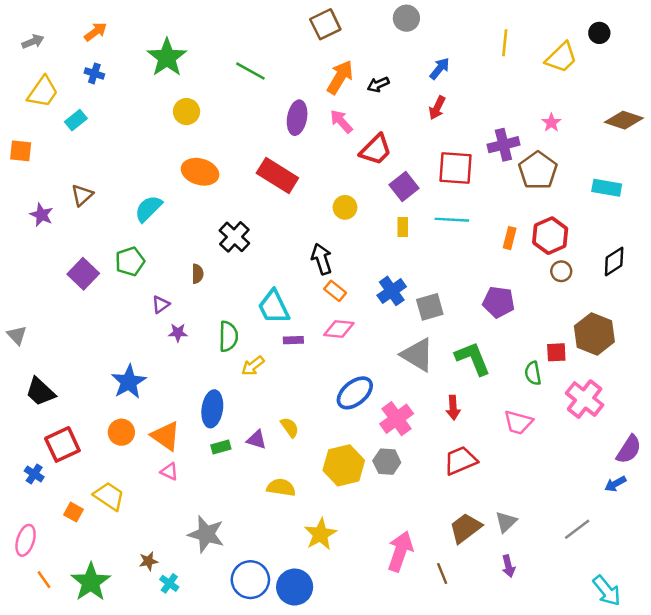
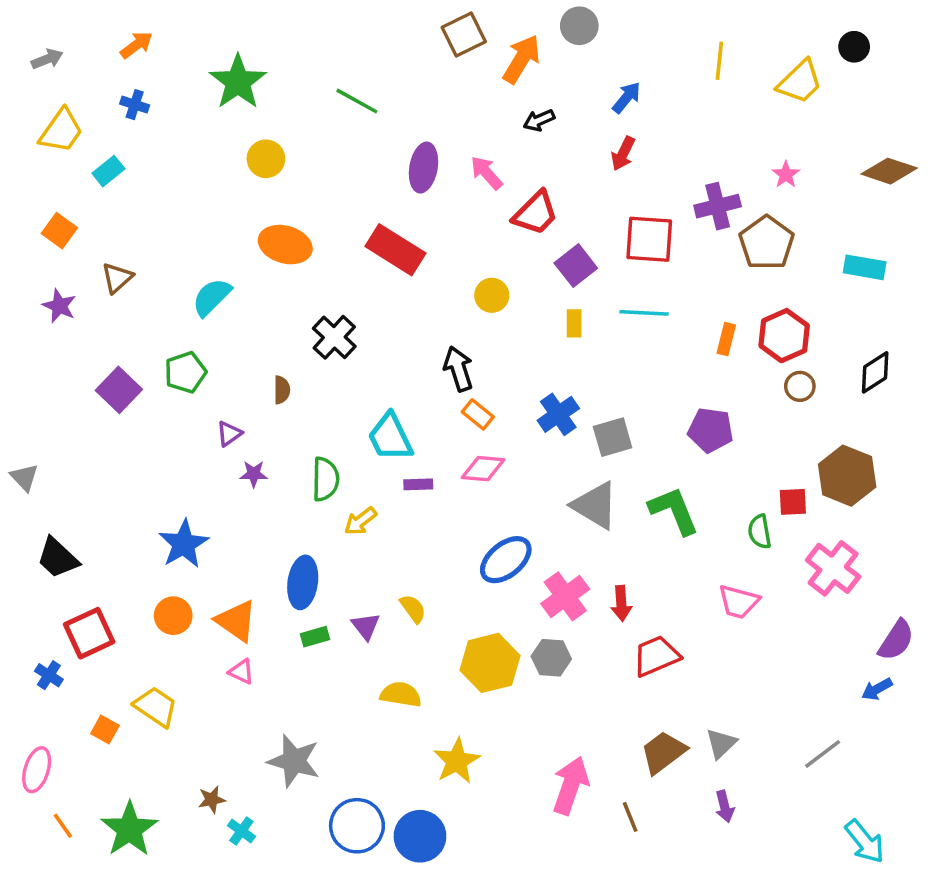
orange arrow: (340, 77) -> (522, 59), moved
orange square: (21, 151) -> (59, 231), moved, turned 30
red arrow: (453, 408) -> (621, 603), moved
purple triangle: (257, 440) -> (366, 626), turned 35

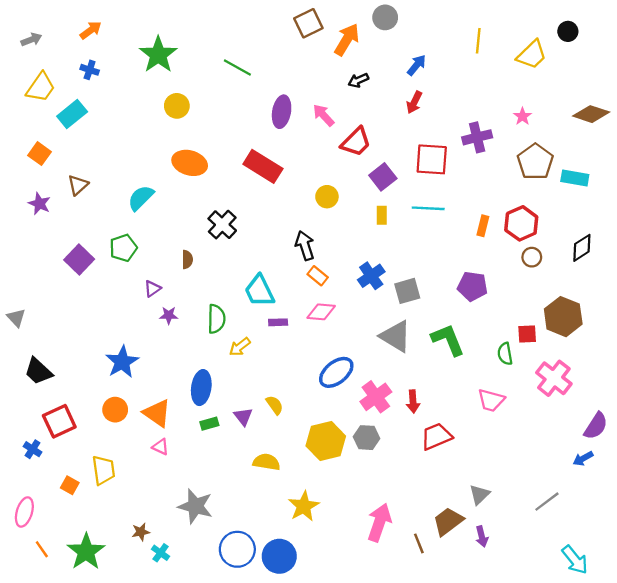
cyan rectangle: (108, 171) -> (72, 114), size x1.4
brown pentagon: (767, 243) -> (535, 162), moved
yellow trapezoid: (156, 707) -> (104, 470), turned 48
brown trapezoid: (663, 752) -> (448, 521), moved

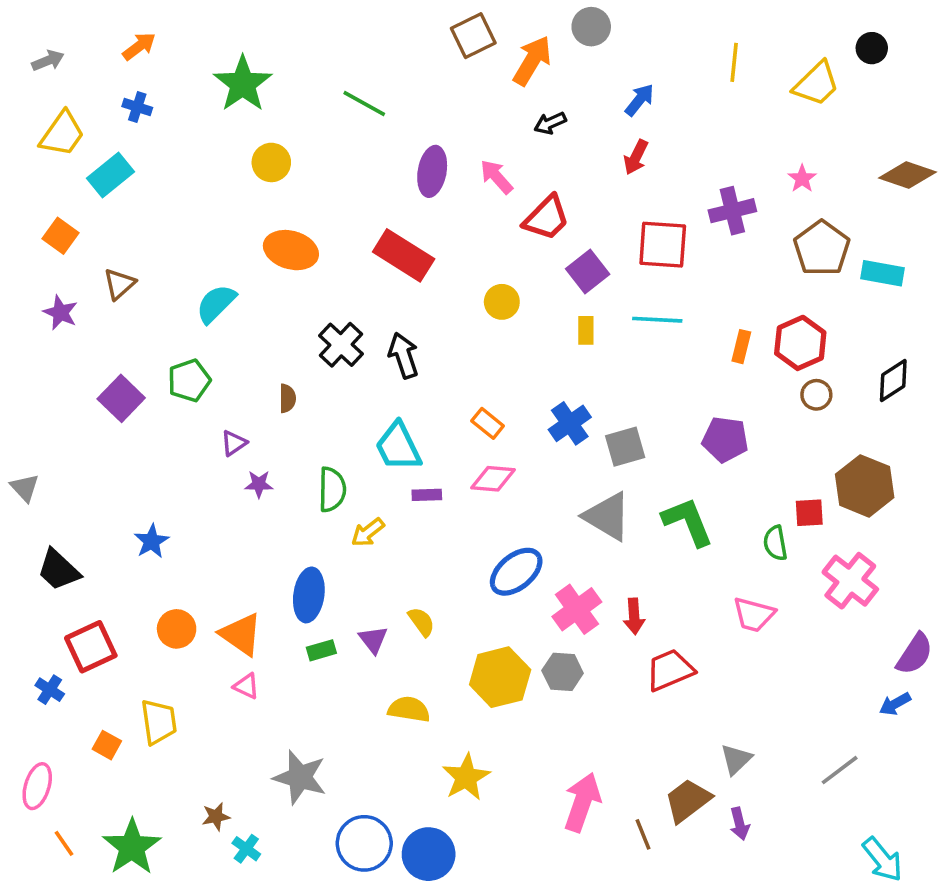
black arrow: (305, 246) -> (404, 355), moved
blue star: (122, 362) -> (152, 541), moved, size x0.7

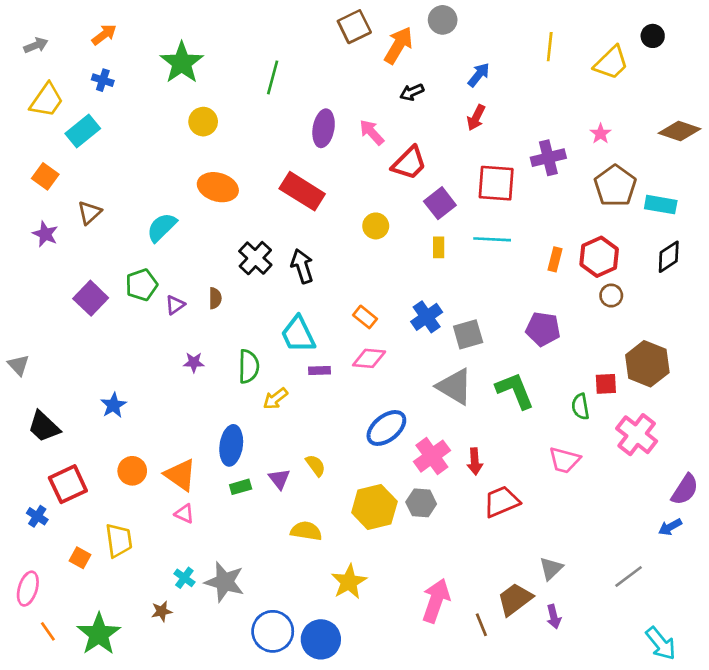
green line: (364, 103) -> (273, 77), turned 76
black diamond: (893, 380) -> (669, 257), moved
purple triangle: (234, 443) -> (175, 305), moved
cyan cross: (246, 849) -> (184, 578), moved

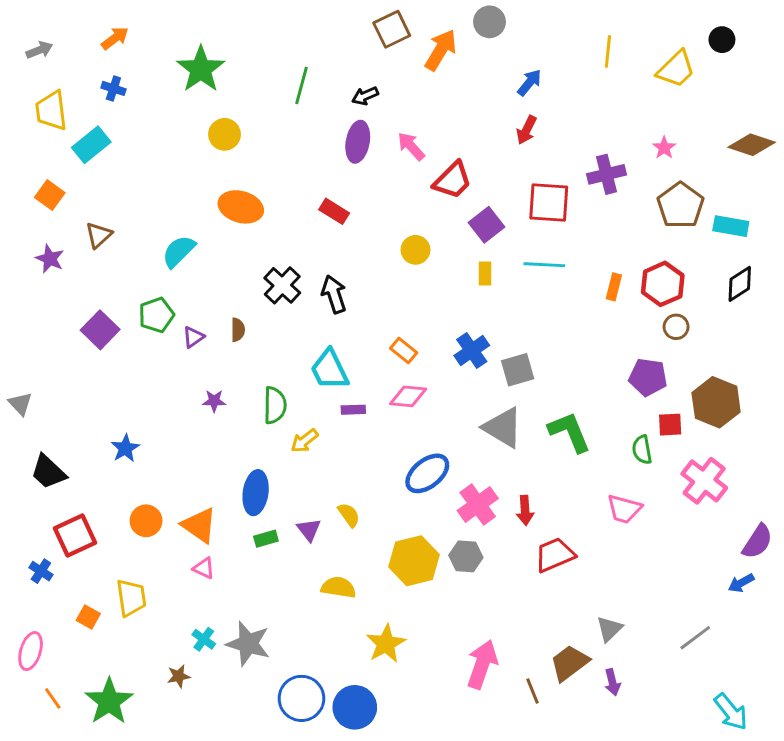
black arrow: (412, 92) -> (365, 96), moved
yellow trapezoid: (47, 100) -> (51, 111), turned 138
red rectangle: (302, 191) -> (334, 211), size x0.6
purple pentagon: (543, 329) -> (648, 377), moved

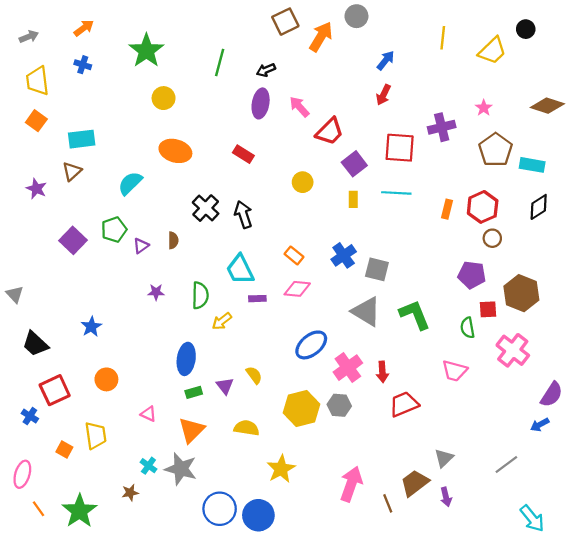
cyan rectangle: (91, 145) -> (82, 139), moved, turned 32
orange square: (50, 195) -> (36, 121), moved
gray square: (518, 370) -> (377, 269), turned 30
orange triangle: (199, 525) -> (192, 430), moved, turned 40

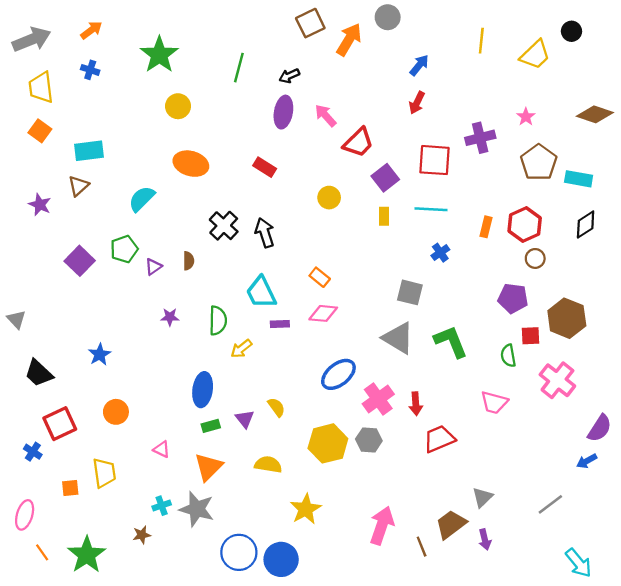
gray arrow: (29, 37) -> (32, 39), size x1.8
blue cross: (344, 255) -> (440, 253), moved, size x0.7
orange square: (64, 449) -> (70, 488), turned -35
cyan cross: (148, 466) -> (162, 506), turned 35

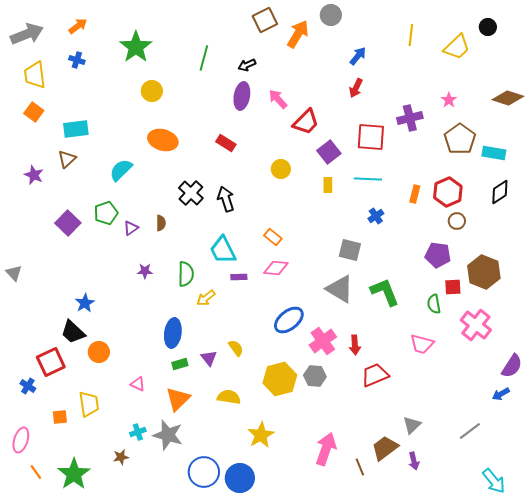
black trapezoid: (39, 373) -> (73, 332), moved

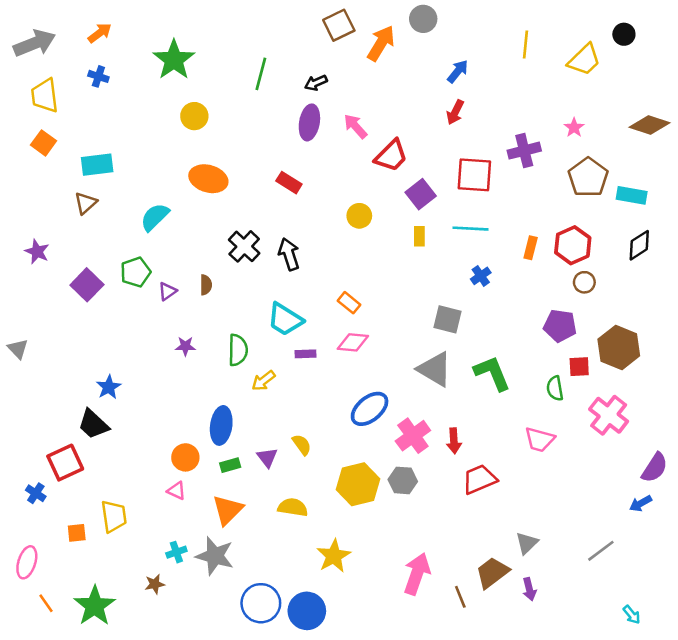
purple star: (34, 175) -> (37, 252), moved
cyan trapezoid: (223, 250) -> (285, 319), turned -32
orange circle: (99, 352) -> (185, 457), moved
cyan arrow: (494, 481) -> (632, 615), size x0.6

